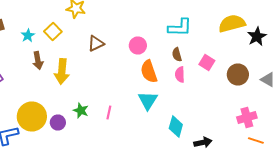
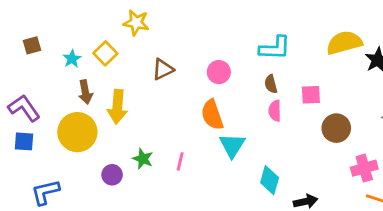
pink square: (207, 62) -> (311, 95), turned -35
orange semicircle: (149, 72) -> (212, 115), moved
brown circle: (238, 74) -> (336, 128), moved
yellow circle: (32, 116) -> (77, 132), moved

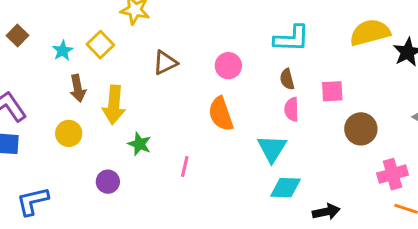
brown square: (32, 45) -> (17, 36), turned -30
yellow circle: (77, 132) -> (69, 133), size x0.6
cyan triangle: (232, 145) -> (272, 148), moved
green star: (143, 159) -> (139, 144), moved
cyan diamond: (270, 180) -> (286, 188), turned 76

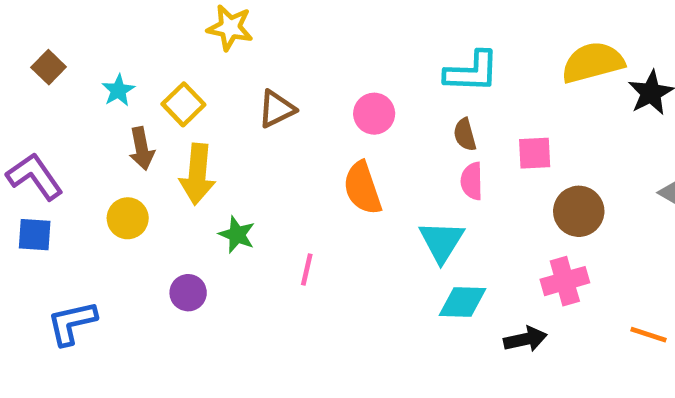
yellow square: (100, 45) -> (183, 104), moved
pink cross: (393, 174) -> (565, 281), moved

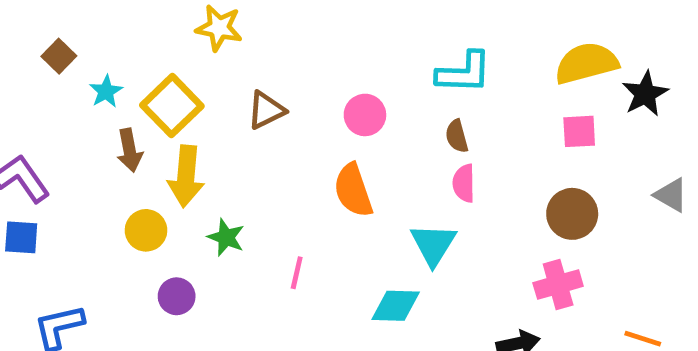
brown square: (49, 67) -> (59, 56), moved
yellow square: (183, 104) -> (172, 106), size x1.4
pink square: (535, 153) -> (579, 131), moved
yellow circle: (128, 218) -> (146, 230), moved
cyan diamond: (462, 302) -> (396, 306), moved

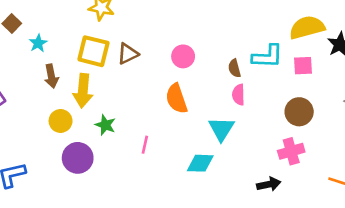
cyan L-shape: (464, 73) -> (267, 56), moved
yellow square: (172, 106) -> (93, 51), moved, turned -32
purple circle: (177, 296) -> (78, 158), size x1.5

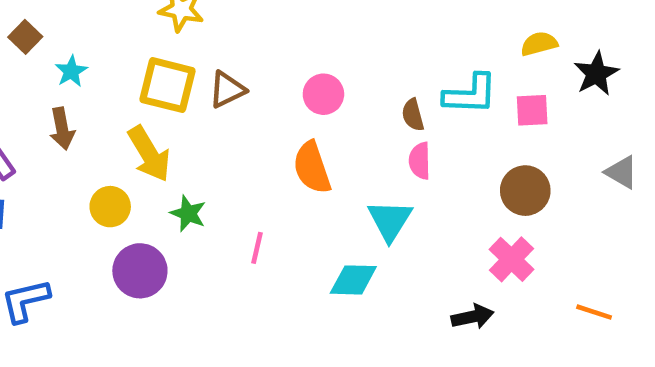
yellow semicircle: (307, 27) -> (539, 44), size x0.6
brown arrow: (51, 76) -> (62, 129), moved
yellow arrow: (83, 91) -> (149, 154), turned -36
pink cross: (291, 151) -> (511, 259), turned -30

